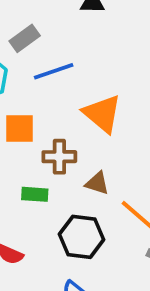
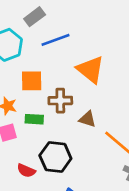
green rectangle: (35, 194) -> (34, 119), moved
black hexagon: (82, 237) -> (55, 157), moved

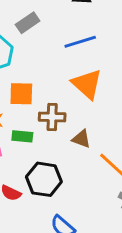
blue line: (56, 40) -> (80, 42), moved

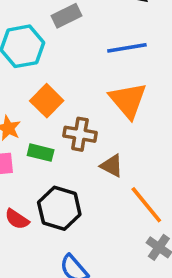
orange square: (21, 94) -> (47, 101), turned 35

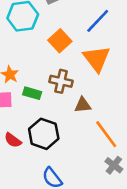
blue line: (127, 48) -> (98, 21), turned -40
orange square: (47, 101) -> (60, 41), moved
brown triangle: (112, 166) -> (83, 105), turned -36

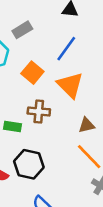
brown triangle: (83, 105) -> (87, 125), moved

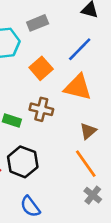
orange triangle: (70, 85) -> (78, 87), turned -40
brown triangle: (87, 125) -> (88, 131), turned -36

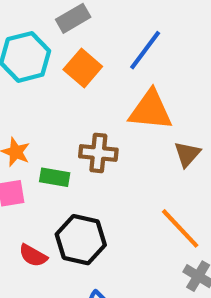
orange square: (41, 68) -> (83, 68), moved
brown triangle: (88, 131) -> (187, 154), moved

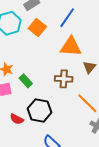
brown cross: (98, 153) -> (64, 79), moved
green rectangle: (55, 177) -> (26, 81), turned 40

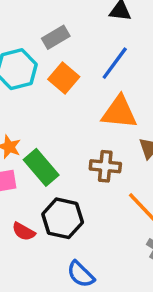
green rectangle: (26, 81) -> (41, 167), size x1.5

